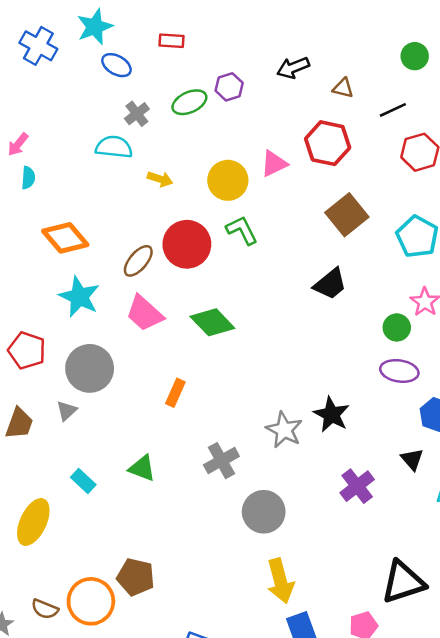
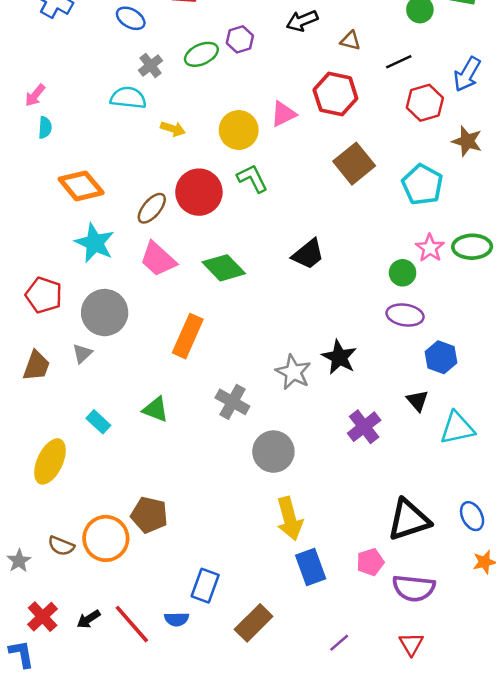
black trapezoid: (330, 284) -> (308, 254), moved
orange rectangle: (175, 393) -> (188, 336), size x1.6
gray cross: (221, 461) -> (232, 402), turned -32

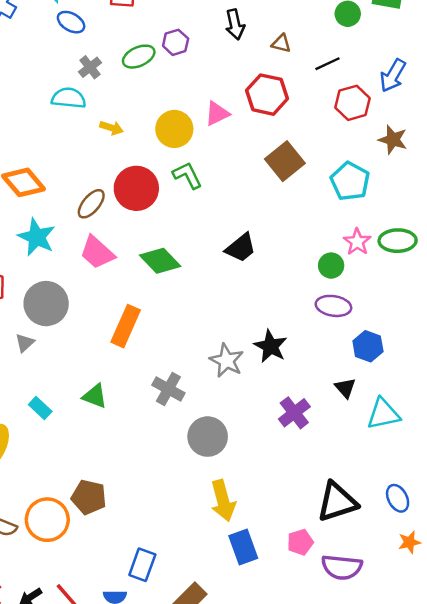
black arrow: (302, 21) -> (235, 24), turned -80

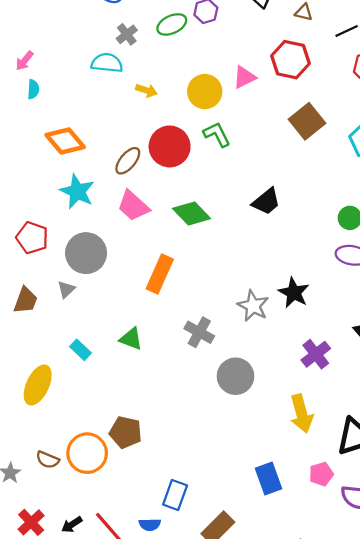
yellow arrow: (223, 501) -> (301, 414), moved

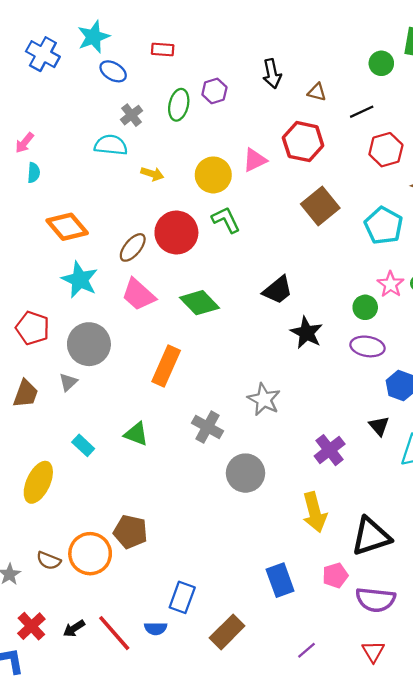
green ellipse: (172, 24) -> (179, 105), turned -52
black star: (294, 293) -> (306, 333), moved

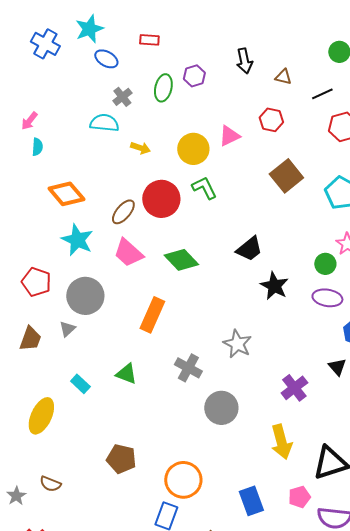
red hexagon: (303, 142) -> (271, 120), size x0.7
orange circle: (90, 554) -> (183, 480), moved

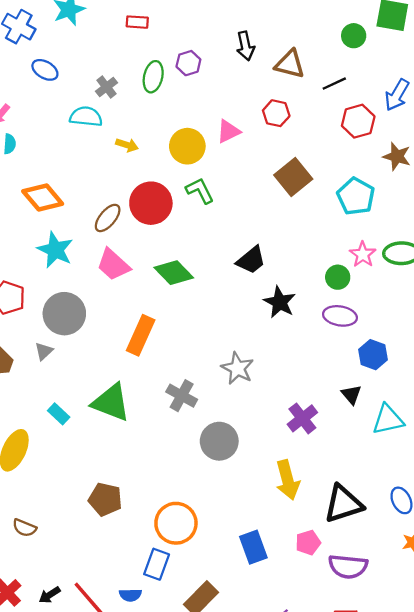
blue ellipse: (106, 59) -> (45, 70), moved
brown triangle: (283, 77) -> (290, 64), size x1.6
green triangle: (126, 374) -> (111, 402), size x1.6

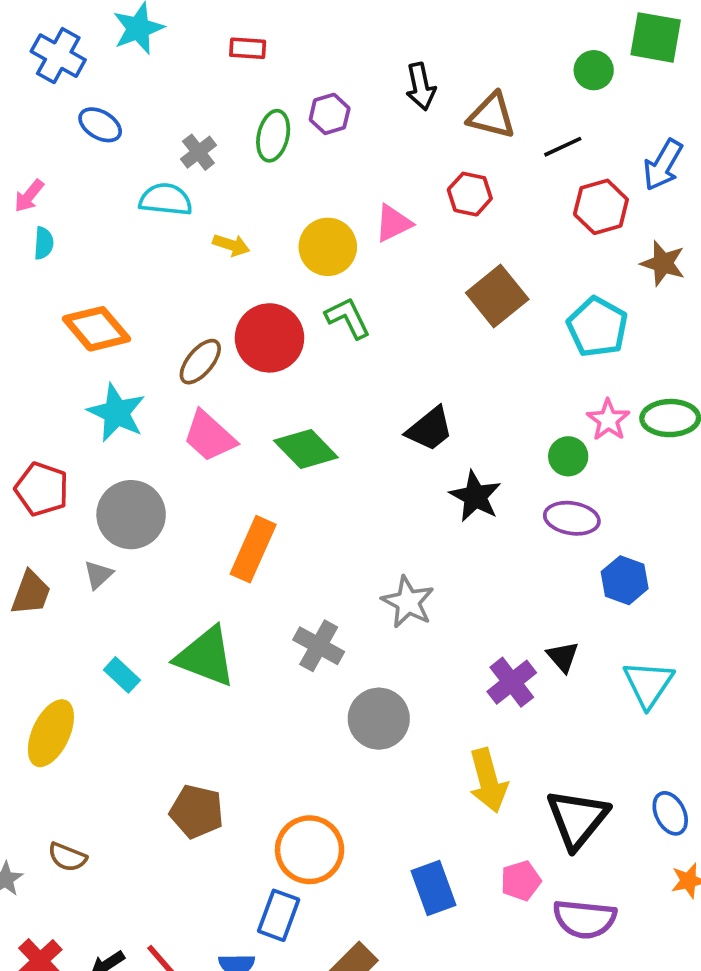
black triangle: (351, 395) -> (563, 657), moved
cyan triangle: (388, 420) -> (648, 684), turned -44
black triangle: (343, 504) -> (577, 819), turned -33

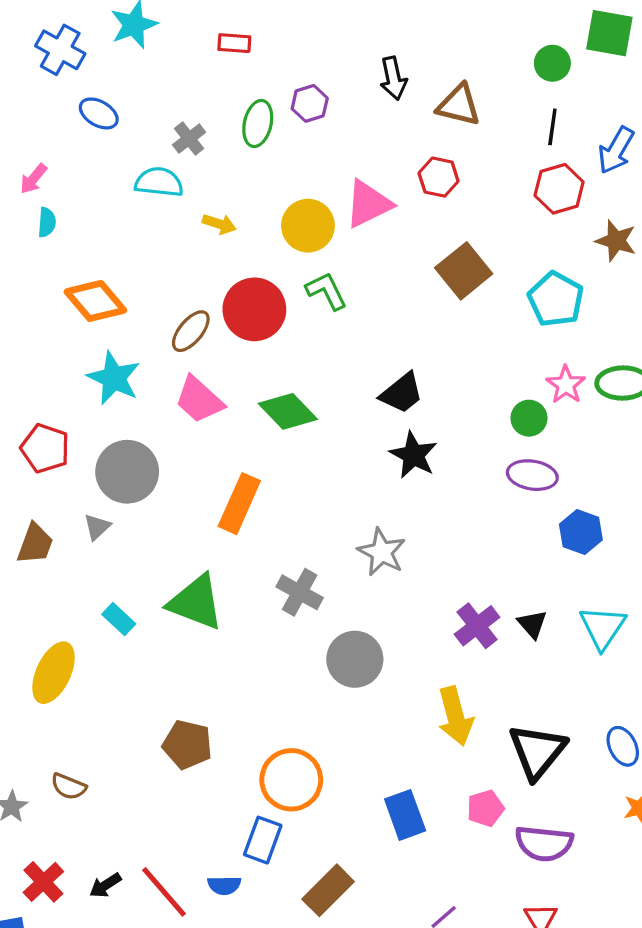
black line: (563, 147) -> (552, 127), moved, turned -57
pink triangle: (393, 223) -> (368, 204), size x1.4
black star: (475, 496) -> (413, 455), moved
black triangle: (563, 657) -> (532, 624), moved

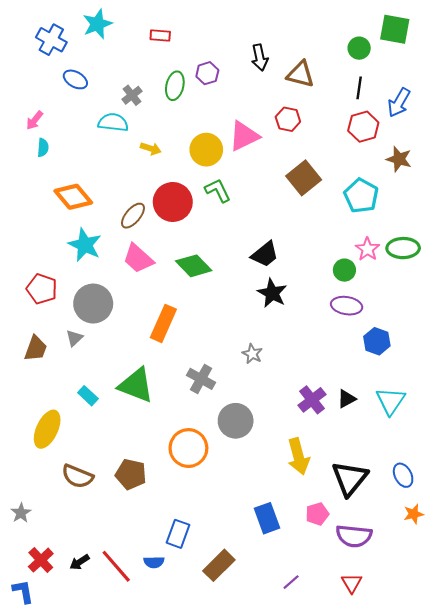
gray star: (382, 552) -> (252, 354), size x0.7
black triangle: (532, 624) -> (347, 399), turned 42
orange circle: (291, 780) -> (188, 448), moved
brown semicircle: (69, 786) -> (77, 476), moved, size x1.4

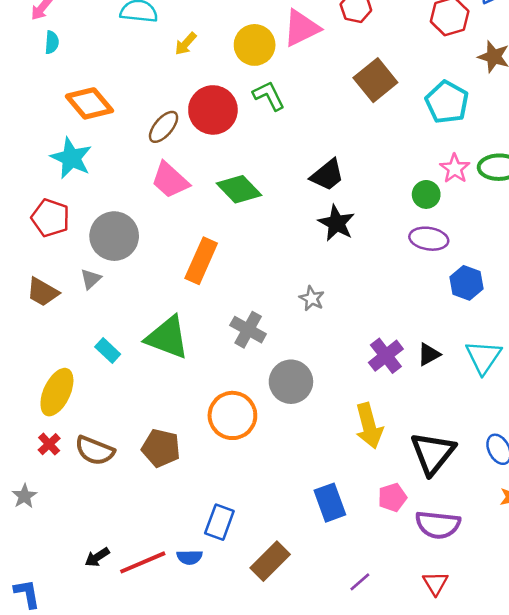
yellow arrow: (151, 149) -> (186, 44), turned 114
cyan star: (85, 245) -> (71, 158), moved
brown trapezoid: (36, 349) -> (43, 292), turned 100
red cross: (41, 560) -> (49, 444), moved, size x0.7
red line: (116, 566) -> (143, 562), turned -72

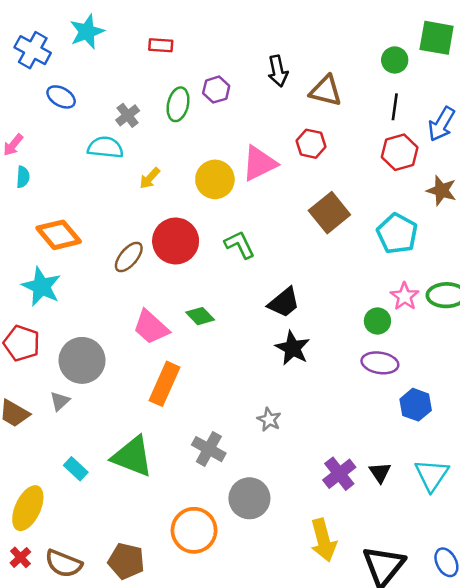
green L-shape: (269, 96) -> (240, 245), moved
pink trapezoid: (170, 180) -> (151, 327), moved
green diamond: (239, 189) -> (200, 316), size x0.7
black triangle: (429, 354) -> (380, 472), turned -35

